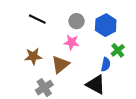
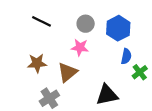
green cross: (118, 50) -> (140, 72), moved
blue semicircle: (106, 64) -> (126, 56), moved
black triangle: (96, 85) -> (107, 95), turned -40

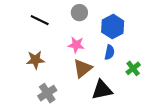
gray circle: (86, 24) -> (79, 13), moved
blue semicircle: (126, 56) -> (109, 52), moved
brown triangle: (67, 72) -> (83, 68), moved

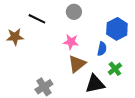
blue hexagon: (113, 27) -> (117, 29), moved
brown star: (35, 60) -> (15, 37), moved
green cross: (133, 68) -> (115, 69), moved

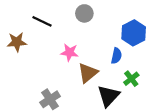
pink star: (71, 42) -> (69, 52), moved
black triangle: (95, 84) -> (108, 96), turned -35

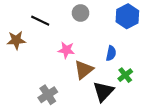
blue hexagon: (134, 33) -> (127, 16), moved

